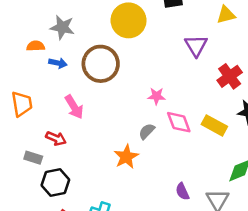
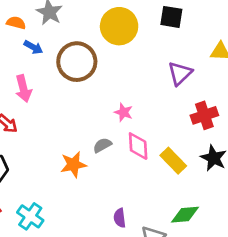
pink arrow: (74, 107) -> (23, 89), moved

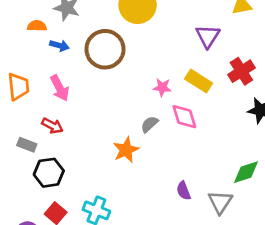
yellow rectangle: (173, 161) -> (199, 81), moved

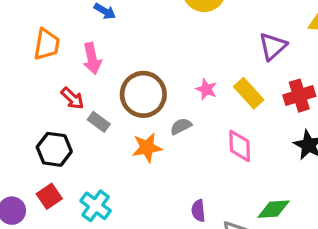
brown circle: (105, 49) -> (143, 94), moved
pink diamond: (184, 117) -> (240, 146), moved
gray rectangle: (27, 145) -> (99, 122), moved

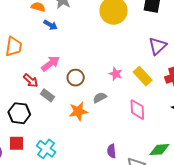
pink arrow: (92, 59) -> (50, 63), moved, turned -114
brown circle: (143, 94) -> (76, 78), size x0.6
red square: (49, 196) -> (17, 143), turned 35

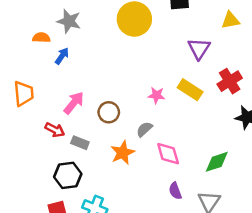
blue arrow: (50, 25) -> (62, 56), turned -72
pink diamond: (137, 110) -> (168, 154), moved
black hexagon: (19, 113) -> (68, 175), moved
green diamond: (159, 150) -> (217, 162), moved

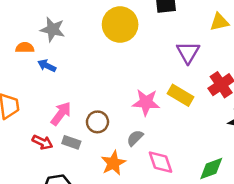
blue arrow: (62, 56) -> (47, 66), turned -96
pink star: (156, 95) -> (146, 102), size x1.5
gray rectangle: (80, 143) -> (71, 142), moved

